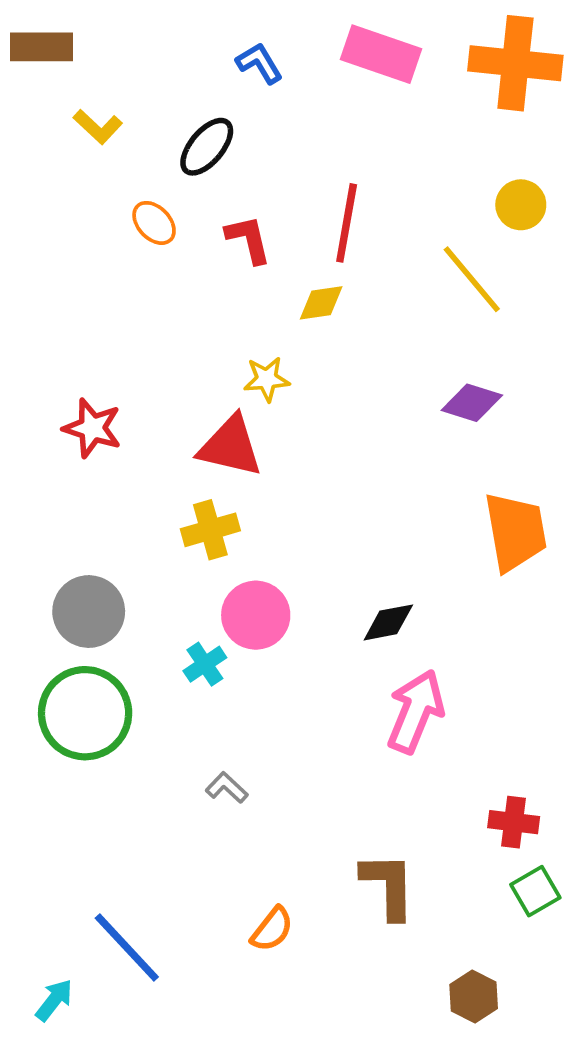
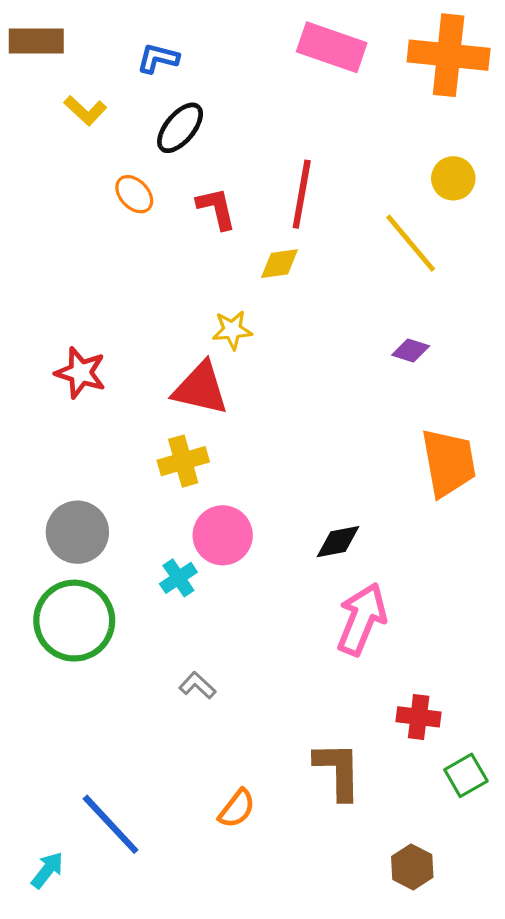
blue L-shape: (259, 63) -> (158, 58), moved, turned -45
purple diamond: (472, 403) -> (411, 351), size x0.7
red cross: (514, 822) -> (419, 717), moved

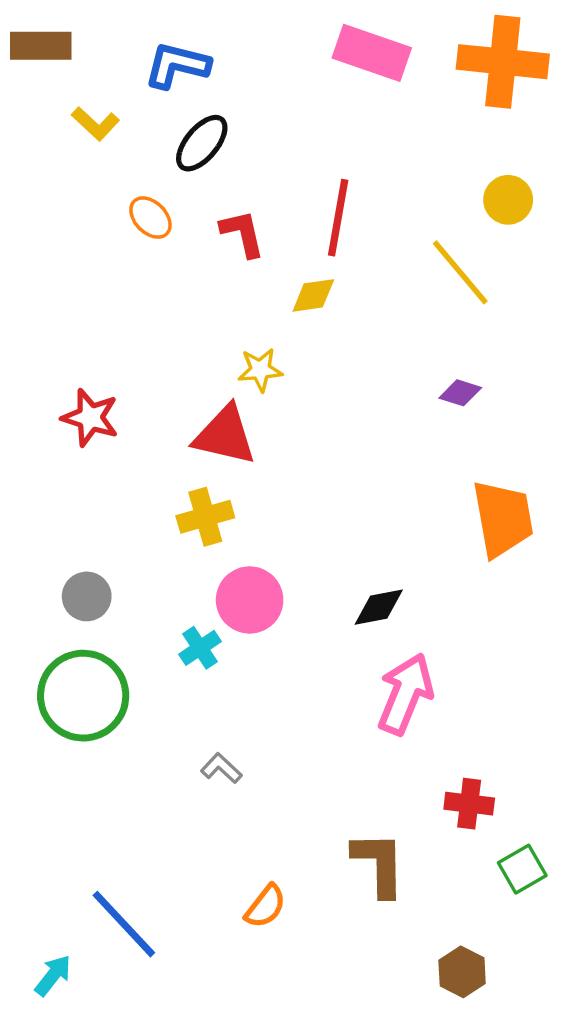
blue L-shape: (158, 58) -> (177, 65), size x1.4
gray circle: (77, 532) -> (87, 596), size x0.7

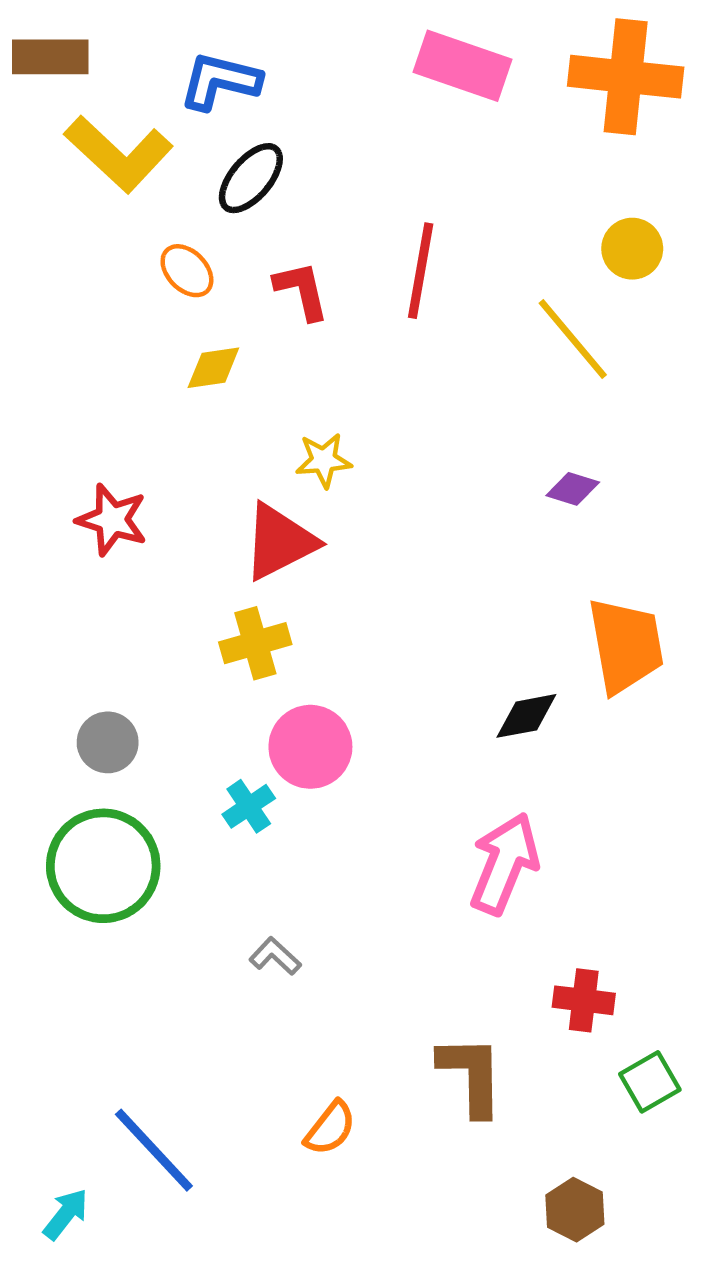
yellow L-shape: (96, 124) -> (119, 154), size x1.8
yellow diamond: (313, 295) -> (213, 368), moved
red triangle: (225, 435) -> (280, 542), turned -40
black diamond: (379, 607) -> (526, 716), moved

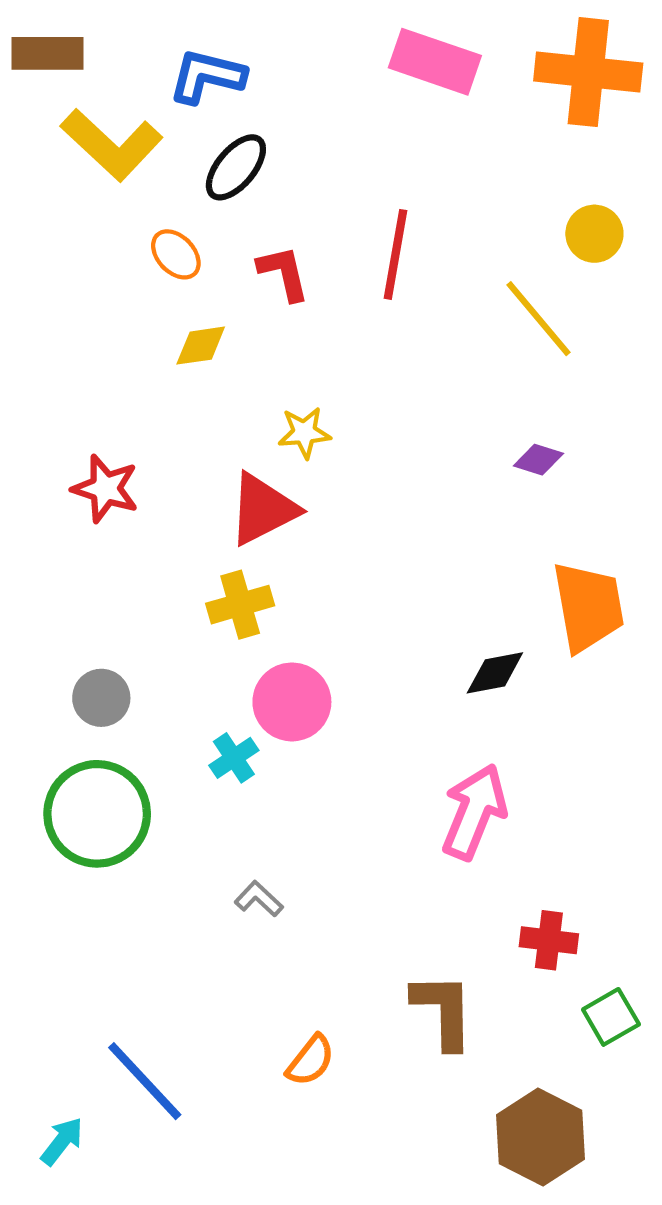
brown hexagon: (575, 1210) -> (541, 1137), size x1.6

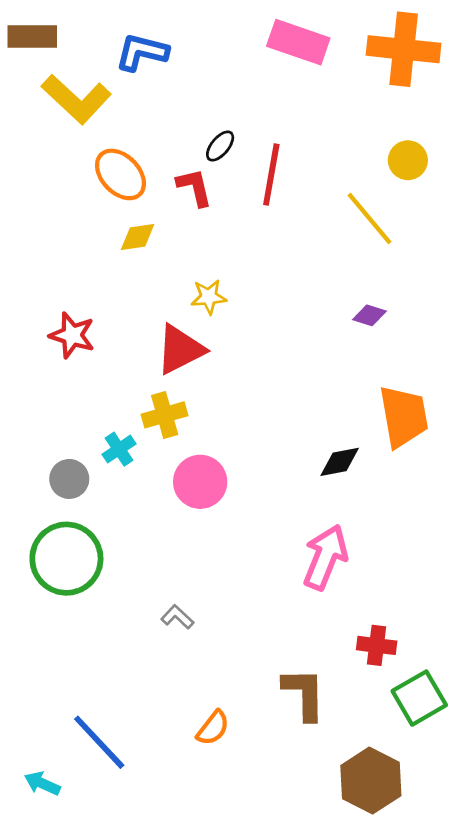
black ellipse: (236, 167) -> (220, 146), moved, size x0.7
orange ellipse: (176, 254) -> (120, 174), size x1.5
cyan cross: (234, 758) -> (119, 449), moved
green square: (611, 1017) -> (419, 698), size x1.4
cyan arrow: (62, 1141) -> (42, 783), turned -104

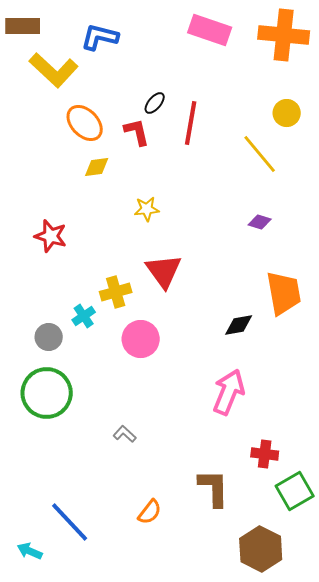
red triangle: (180, 349) -> (164, 271), moved, turned -39

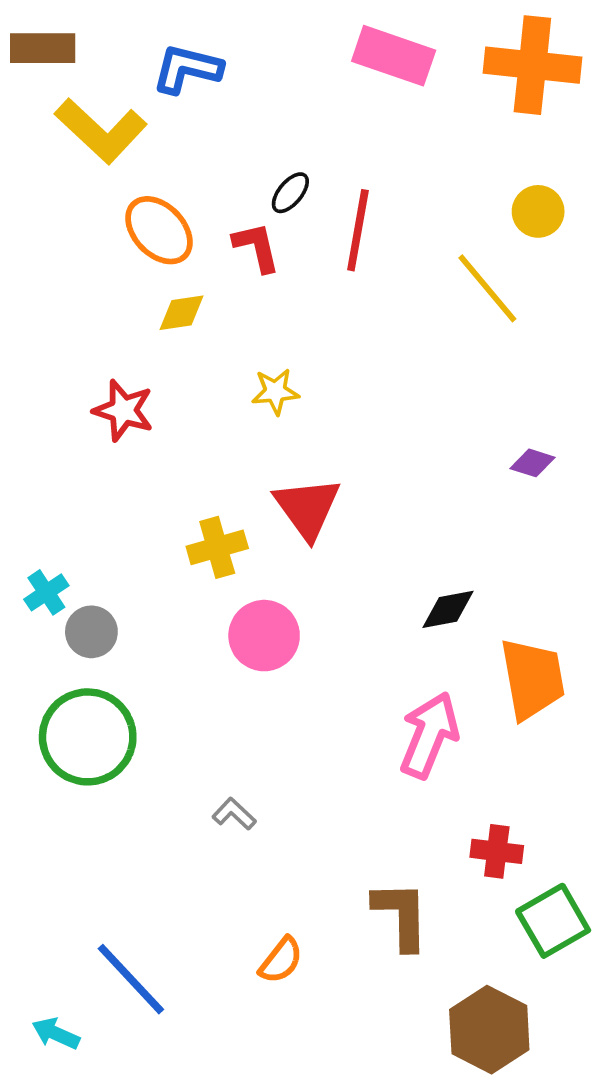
purple diamond: (260, 222) -> (532, 463), moved
red star: (51, 236) -> (123, 410), moved
orange trapezoid: (284, 293) -> (532, 679), moved
cyan cross: (84, 316) -> (46, 592), moved

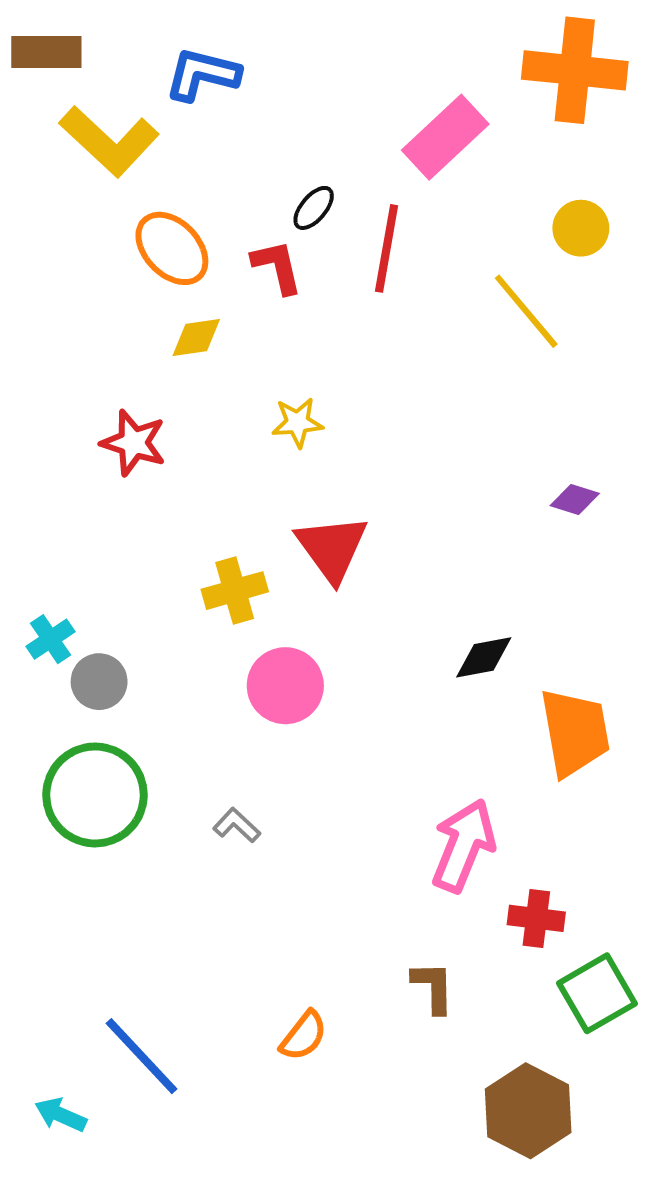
pink rectangle: (394, 56) -> (445, 137), moved, turned -62
pink arrow: (429, 735) -> (463, 846), moved
gray L-shape: (234, 814) -> (237, 825), moved
brown L-shape: (401, 915) -> (433, 987), size x0.7

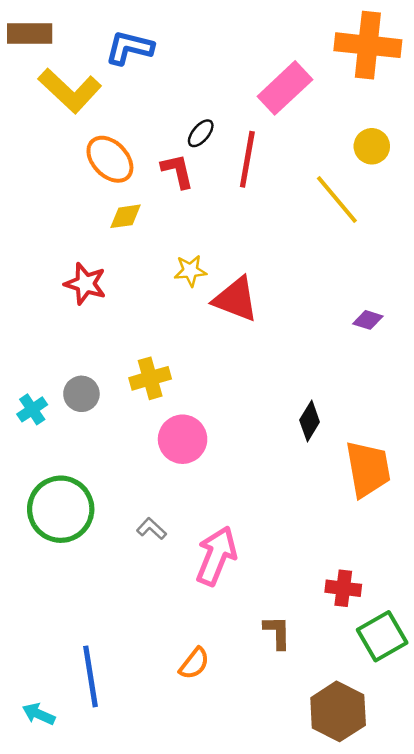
red triangle: (332, 548) -> (236, 299), moved, turned -33
black diamond: (484, 657) -> (310, 421), turned -48
gray circle: (99, 682) -> (81, 394), moved
pink arrow: (463, 846) -> (216, 556), moved
blue line: (142, 1056) -> (91, 676), turned 34

